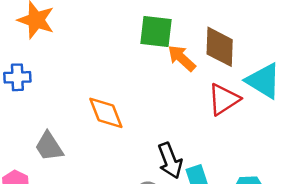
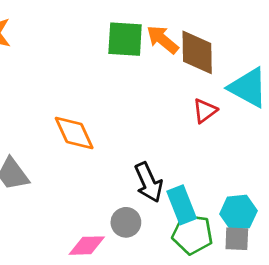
orange arrow: (182, 58) -> (163, 40), moved
red triangle: (224, 99) -> (205, 111), size x0.7

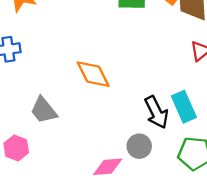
cyan rectangle: (182, 205) -> (184, 107), moved

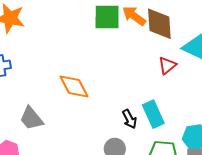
black arrow: (156, 112) -> (130, 119), size x0.7

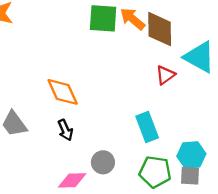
black arrow: (130, 119) -> (65, 130), moved

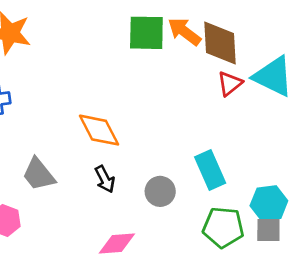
red triangle: (165, 75) -> (230, 84), moved
gray circle: (103, 162) -> (160, 191), moved

